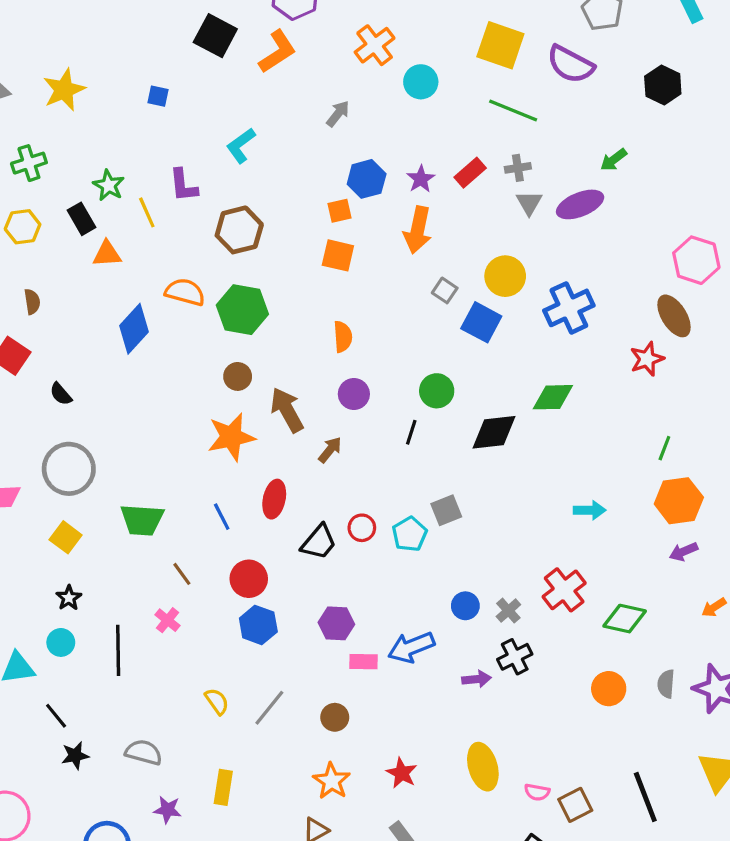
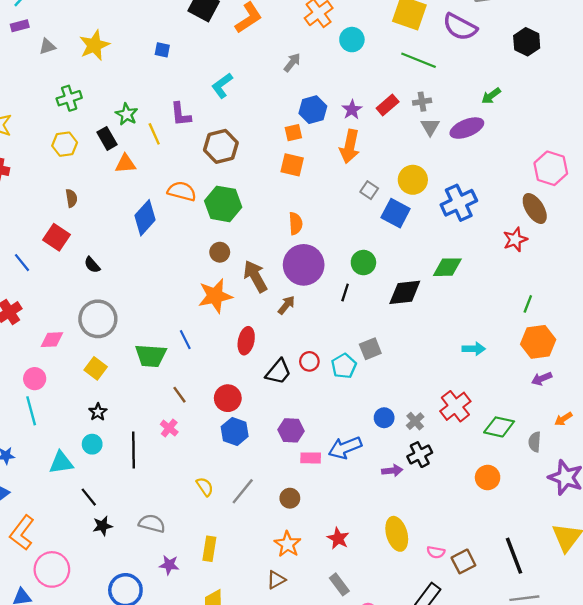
purple circle: (354, 394) -> (304, 265), size x1.8
blue line: (222, 517) -> (185, 340), moved
gray semicircle: (666, 684) -> (535, 442), moved

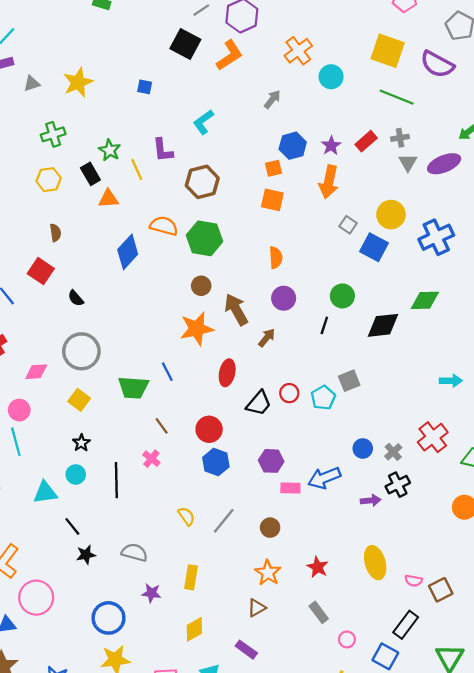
purple circle: (304, 265) -> (284, 298), size x0.6

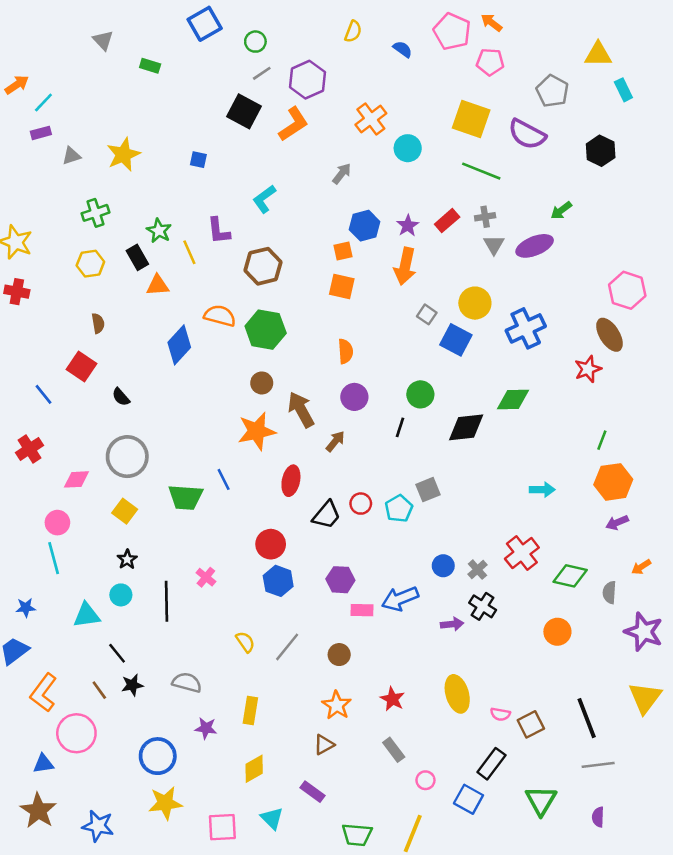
brown line: (162, 426) -> (99, 690), moved
black cross: (398, 485) -> (483, 606), turned -30

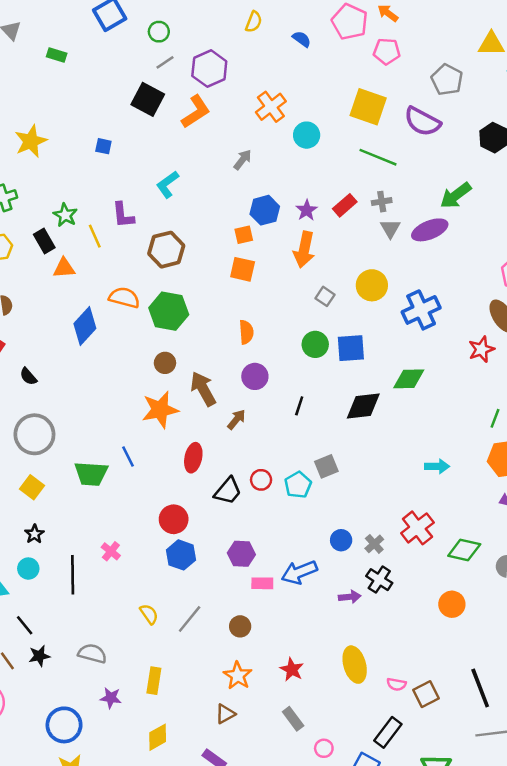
green arrow: (561, 210) -> (456, 195), size x1.5
blue square: (456, 340) -> (351, 348), moved, turned -32
green circle: (420, 394) -> (315, 344), moved

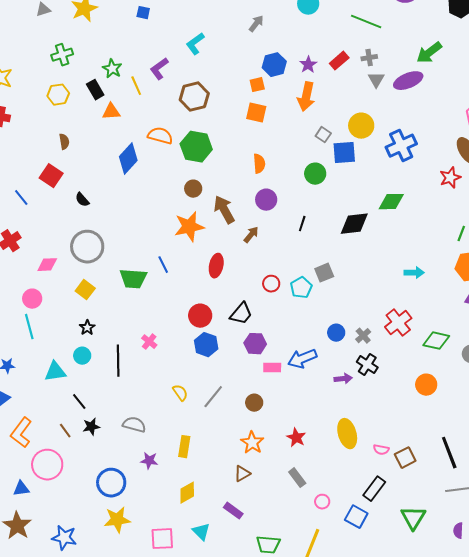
purple L-shape: (123, 215) -> (159, 69), turned 60
blue square: (351, 348) -> (344, 153), moved
black trapezoid: (228, 491) -> (241, 314), moved

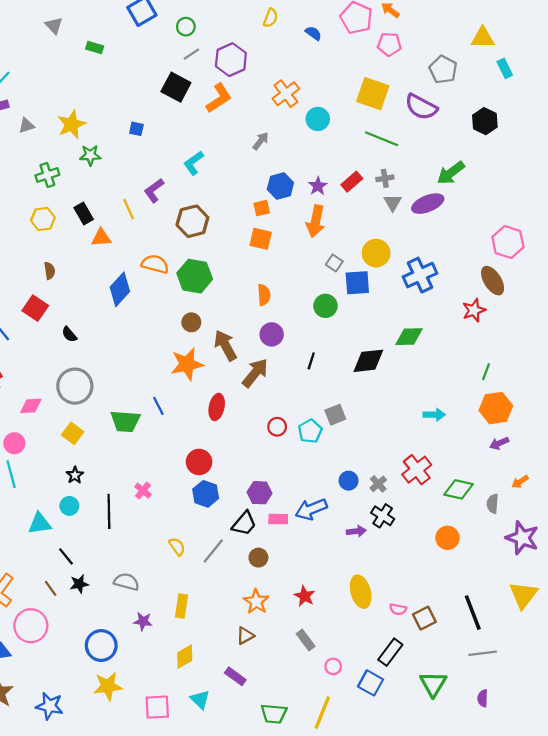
green star: (112, 69) -> (90, 155), moved, turned -30
brown arrow: (251, 235) -> (255, 373), size x1.6
black trapezoid: (241, 314) -> (244, 524), moved

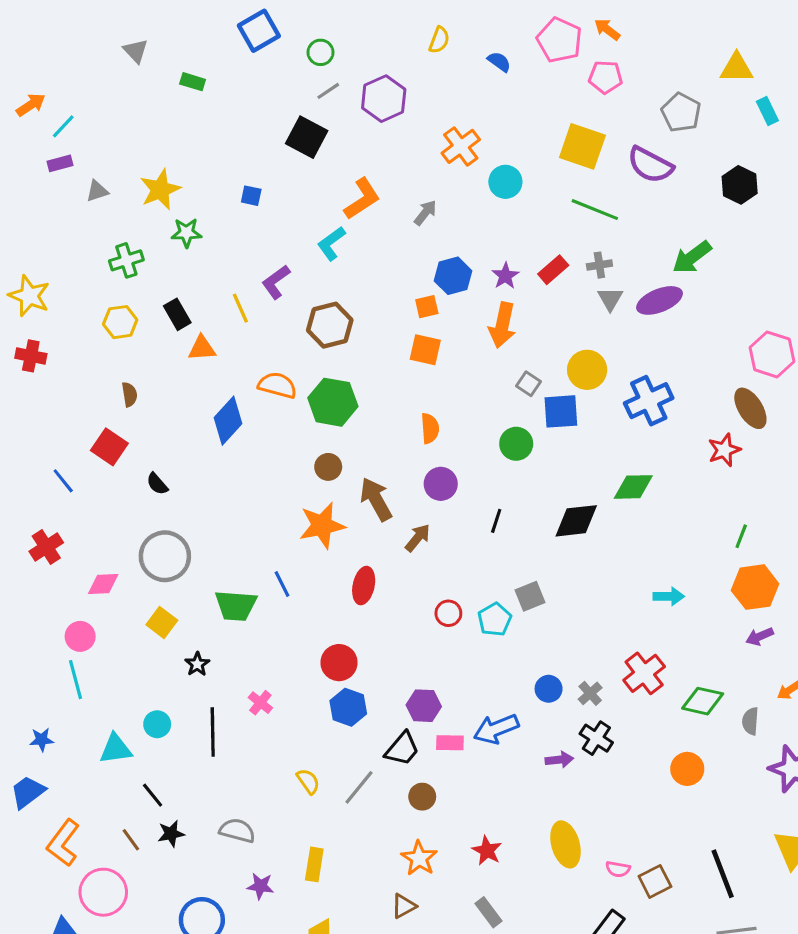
orange L-shape: (219, 98) -> (362, 199), moved
brown arrow: (255, 373) -> (418, 538), size x0.7
black star: (75, 475) -> (197, 664), moved

